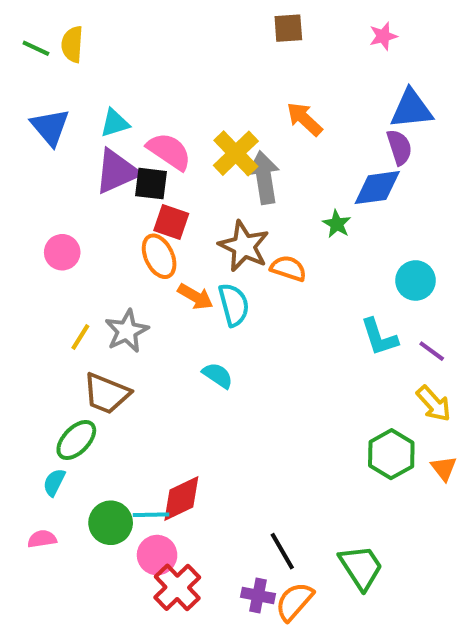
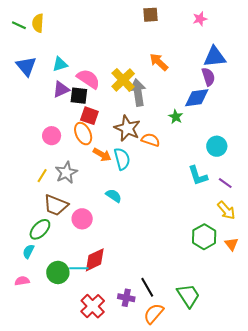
purple triangle: (117, 171) -> (61, 89), size x0.7
pink circle: (62, 252) -> (52, 136), moved
pink circle: (157, 555) -> (82, 219), moved
purple cross: (258, 595) -> (126, 298), moved

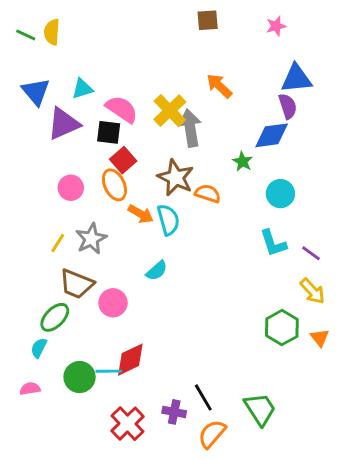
purple triangle: (61, 89) -> (63, 124), moved, size x1.4
red square: (89, 116) -> (123, 160), turned 30
cyan circle: (217, 146) -> (280, 194), moved
cyan semicircle: (114, 196) -> (157, 271), turned 105

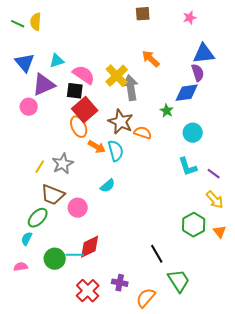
red square: (123, 160) -> (85, 110), size x1.4
pink circle: (71, 188) -> (29, 107), moved
black line: (203, 397) -> (157, 254), moved

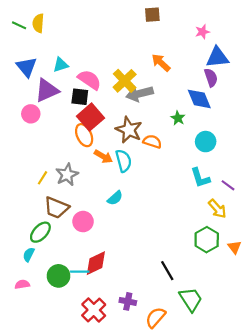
pink star: (190, 18) -> (202, 32), moved
gray arrow: (131, 88) -> (140, 94), turned -95
blue diamond: (187, 93) -> (199, 99), turned 75
yellow arrow: (215, 200) -> (217, 209), moved

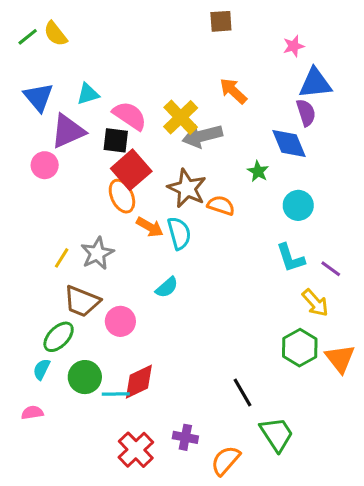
yellow semicircle: (38, 23) -> (55, 34), turned -42
green line: (19, 25) -> (28, 37), turned -64
orange triangle: (234, 247) -> (340, 358), size x1.5
green circle: (59, 276) -> (85, 377), moved

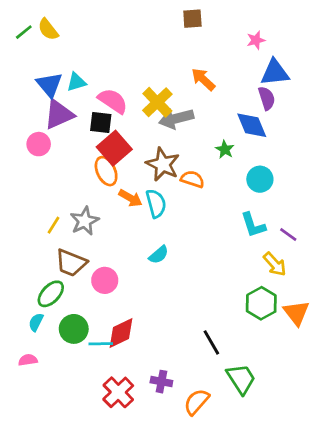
blue triangle: (38, 97) -> (49, 85), moved
cyan semicircle: (167, 287) -> (159, 255), moved

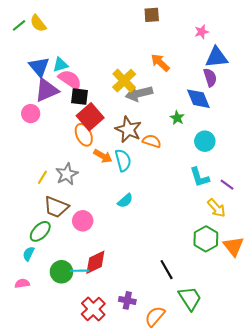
pink semicircle: (113, 101) -> (70, 80), moved
green circle: (74, 329) -> (61, 272), moved

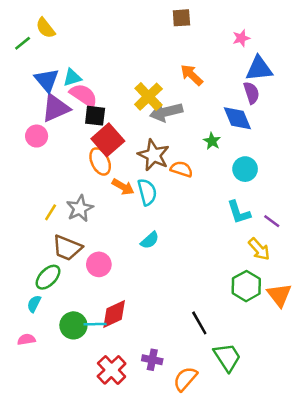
green line: (19, 25) -> (23, 43), moved

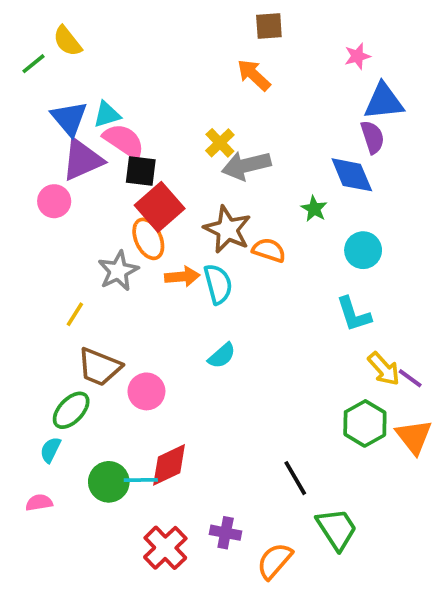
orange arrow: (192, 75) -> (254, 75), moved
yellow cross: (148, 97) -> (220, 143), size x0.7
orange arrow: (123, 187) -> (182, 277), turned -35
gray star: (80, 208) -> (118, 271), moved
purple line: (272, 221) -> (410, 378), moved

